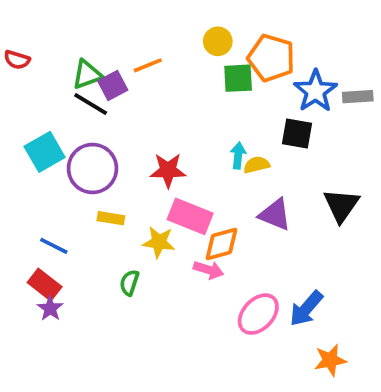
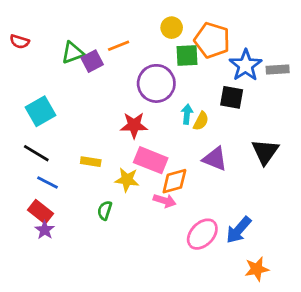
black line: (91, 104) -> (36, 153), moved
yellow semicircle: (256, 165) -> (201, 121), turned 132
purple circle: (92, 168) -> (156, 83), moved

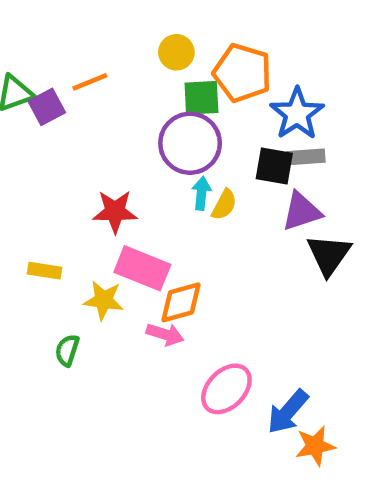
gray rectangle: (278, 69) -> (306, 157), moved
purple circle: (156, 83) -> (190, 143), moved
purple triangle: (215, 159) -> (302, 211), moved, turned -40
blue arrow: (239, 230) -> (288, 412), moved

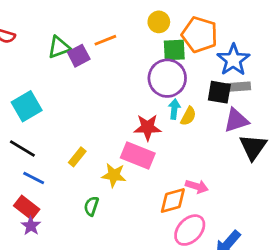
red star: (115, 211) -> (148, 127), moved
yellow rectangle: (44, 271) -> (77, 157), turned -60
orange diamond: (181, 302) -> (173, 200), moved
pink arrow: (165, 334) -> (197, 186), moved

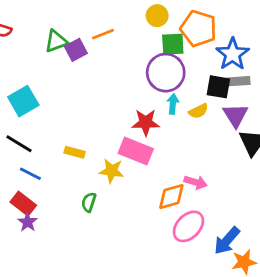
yellow semicircle: (188, 116) -> (198, 111), moved, turned 36
purple triangle: (236, 120) -> (235, 115), turned -44
yellow rectangle: (77, 157) -> (75, 152), turned 66

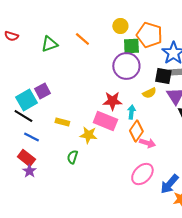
orange line: (103, 34) -> (82, 39), turned 63
purple square: (76, 50) -> (42, 91), moved
cyan square: (23, 101) -> (26, 100), moved
cyan arrow: (173, 104) -> (131, 112), moved
orange diamond: (171, 196) -> (136, 131), moved, turned -40

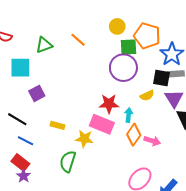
cyan square: (26, 100) -> (20, 68), moved, turned 30
pink arrow: (147, 143) -> (152, 141), moved
green semicircle: (72, 157) -> (68, 161), size x1.5

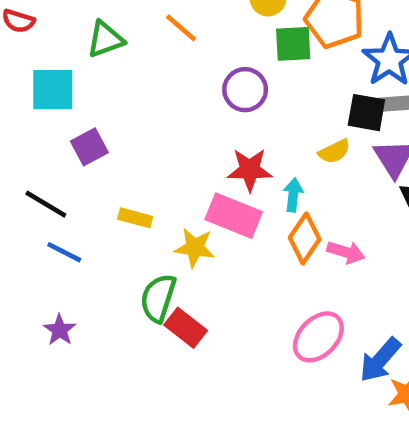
purple circle: (123, 68) -> (245, 90), moved, size x0.7
red rectangle: (20, 162) -> (186, 328), moved

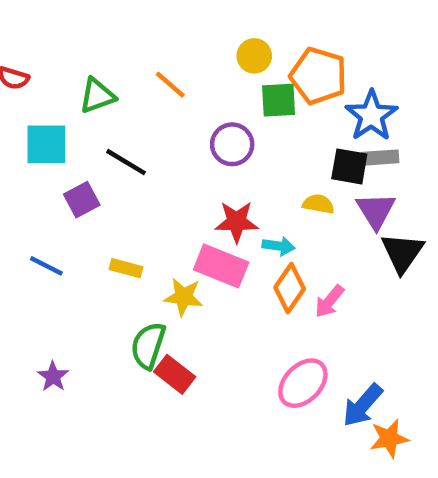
yellow semicircle: (334, 151) -> (318, 204), turned -144
cyan arrow: (293, 195) -> (279, 246), turned 92
black line: (46, 204) -> (126, 162), moved
blue line: (64, 252) -> (46, 266), moved
pink arrow: (346, 252) -> (329, 301), turned 112

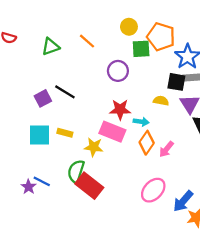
cyan square: (46, 144) -> (40, 135), moved
black line: (126, 162) -> (65, 92), moved
blue line: (46, 266) -> (42, 181), moved
red rectangle: (175, 374) -> (89, 186), size x1.4

